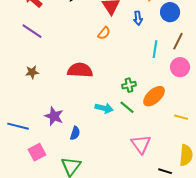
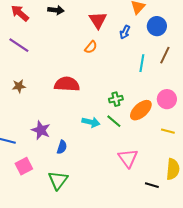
blue arrow: (138, 18) -> (125, 32), turned 32
pink circle: (180, 67) -> (167, 99), moved

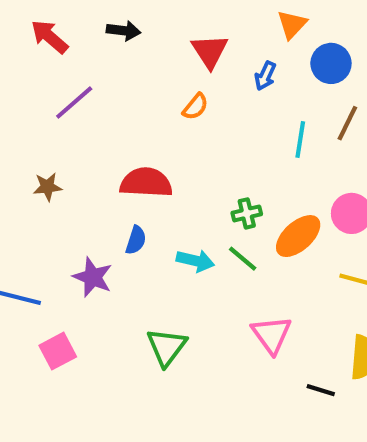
purple line: (19, 45) -> (74, 102), moved, turned -75
blue semicircle: (62, 147) -> (136, 240), moved
green triangle: (58, 180) -> (167, 347), moved

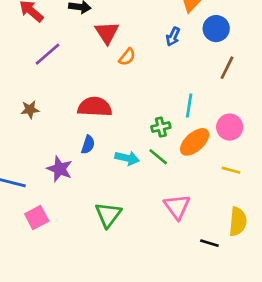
red triangle: (210, 51) -> (107, 33), moved
cyan line: (300, 139) -> (189, 105), moved

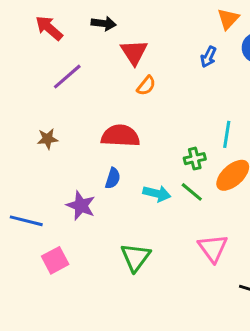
orange semicircle: (127, 57) -> (146, 86), moved

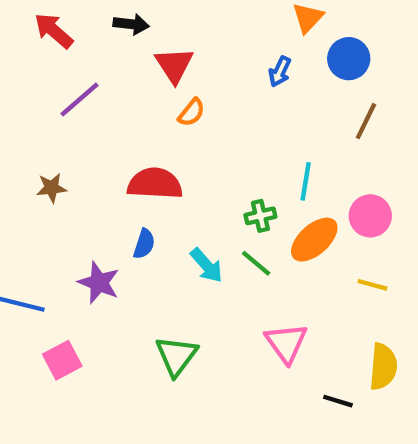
cyan arrow: (157, 193) -> (207, 265), turned 36

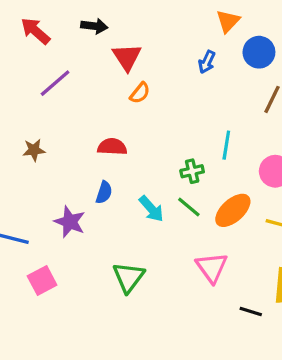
red semicircle: (155, 184) -> (112, 147), size x0.7
orange ellipse: (314, 240) -> (233, 210), moved

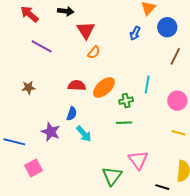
purple line: (55, 83) -> (42, 46), turned 70
green line: (189, 207) -> (124, 123), turned -42
cyan arrow: (151, 209) -> (84, 134), moved
orange ellipse: (233, 210) -> (104, 88), moved
green triangle: (128, 277) -> (112, 176), moved

